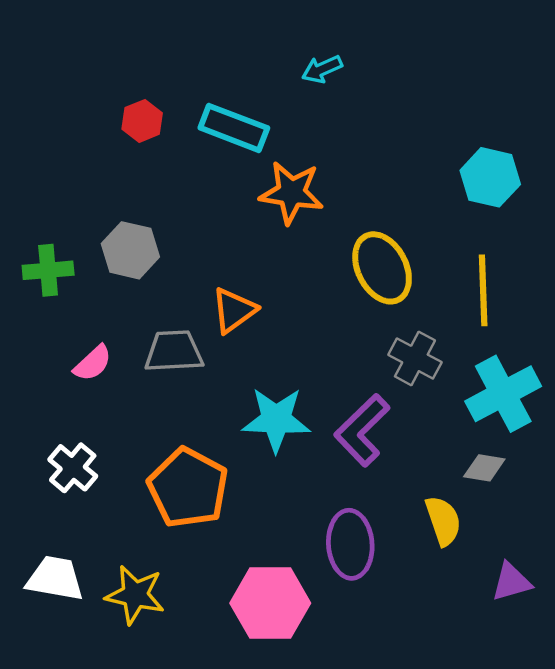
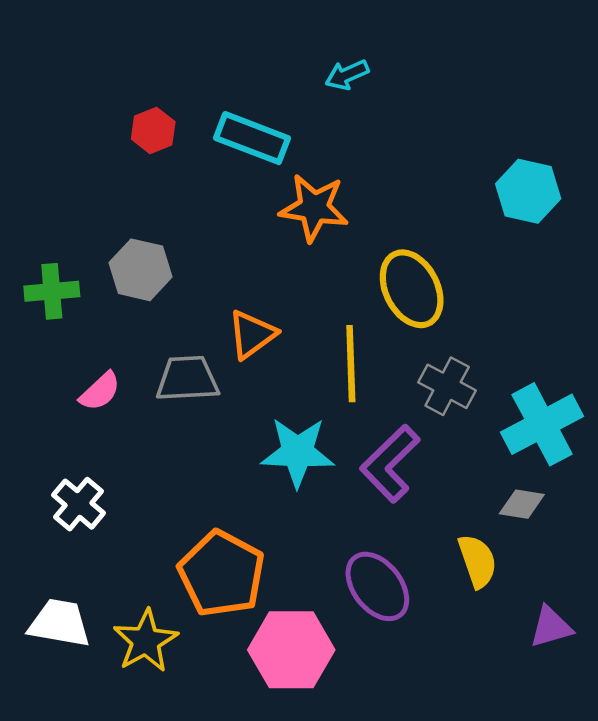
yellow line: (483, 290) -> (351, 364), moved
orange pentagon: (188, 488) -> (222, 574), moved
purple ellipse: (350, 544) -> (377, 586), turned -34
yellow star: (135, 595) -> (146, 641), turned 30

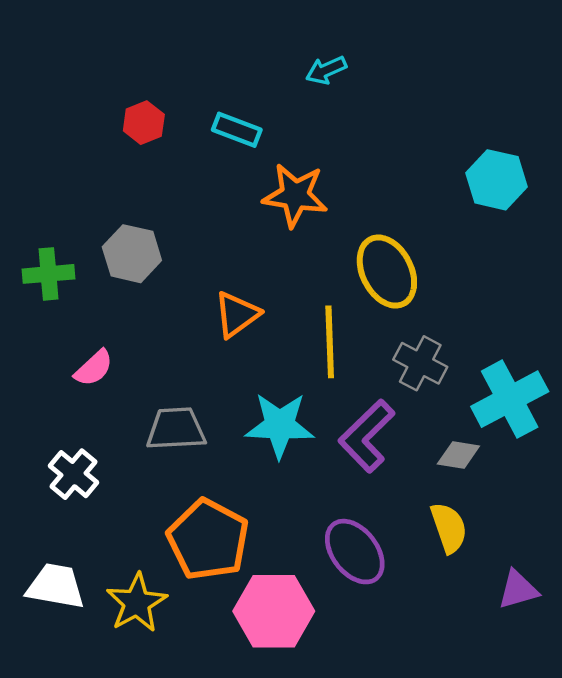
cyan rectangle: (252, 138) -> (237, 130), size x0.7
gray trapezoid: (187, 379) -> (176, 429), moved
gray diamond: (522, 504) -> (458, 455), moved

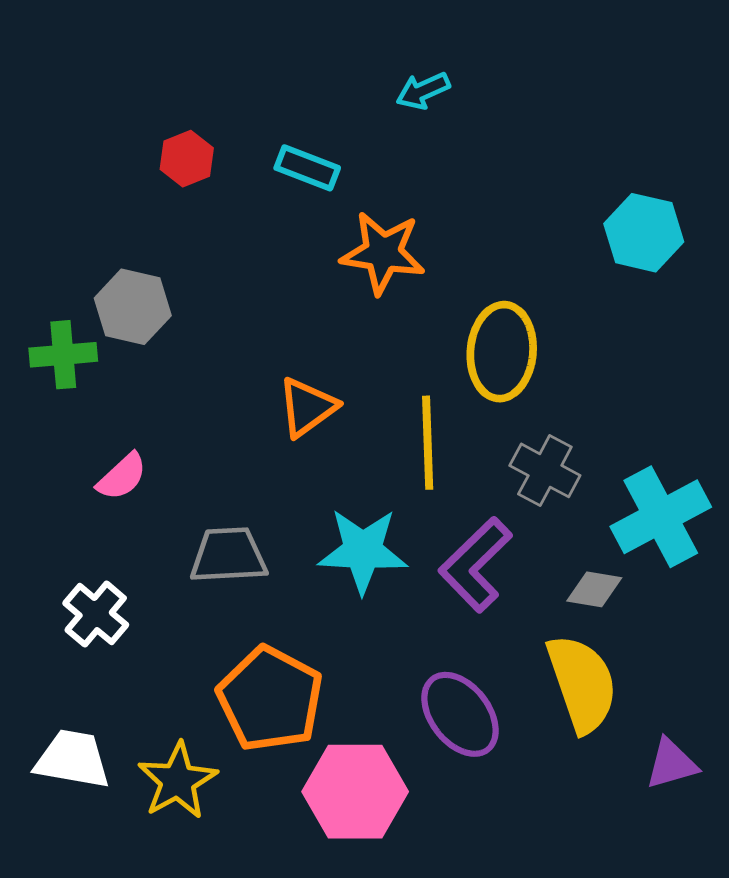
gray hexagon: (132, 254) -> (133, 307), moved
yellow ellipse: (387, 272) -> (502, 352), turned 32
yellow semicircle: (449, 528) -> (582, 683), size x1.5

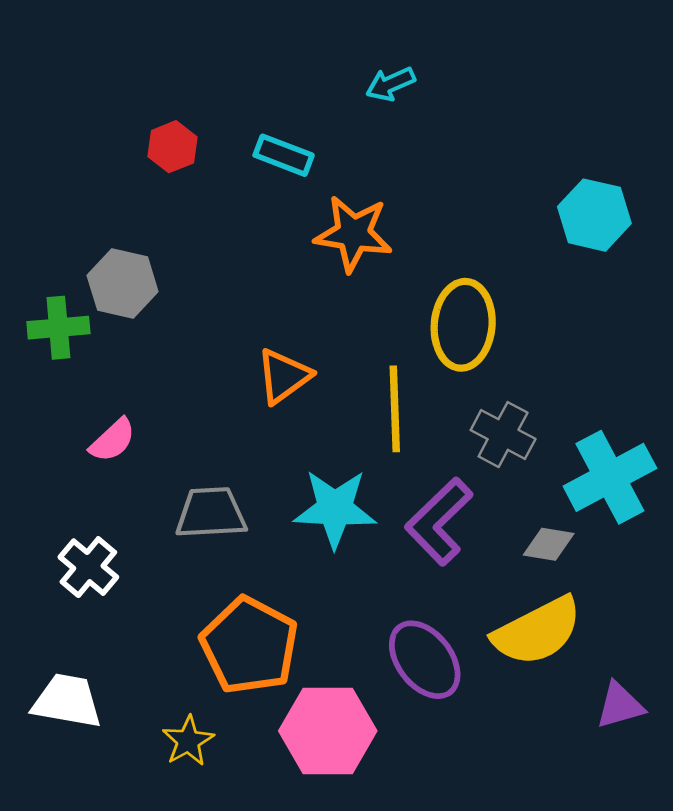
yellow semicircle: (582, 683) -> (537, 631), turned 82
yellow star: (178, 781) -> (188, 741), moved, size x0.7

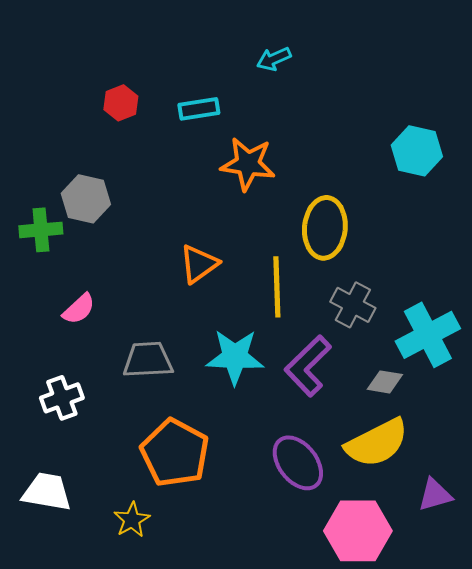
cyan rectangle: (284, 155) -> (199, 109), turned -30
white cross: (88, 567) -> (62, 398), turned 30
pink hexagon: (328, 731) -> (358, 531), moved

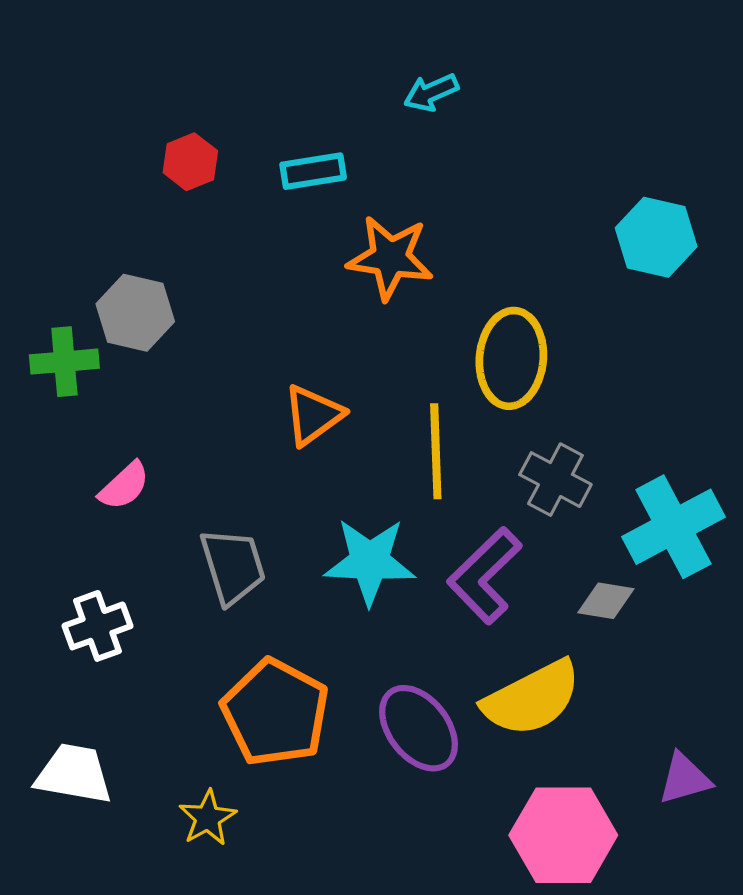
gray trapezoid: (148, 360) -> (233, 566), turned 76
yellow semicircle: (377, 443) -> (532, 698), moved
purple ellipse: (298, 463) -> (419, 728), moved

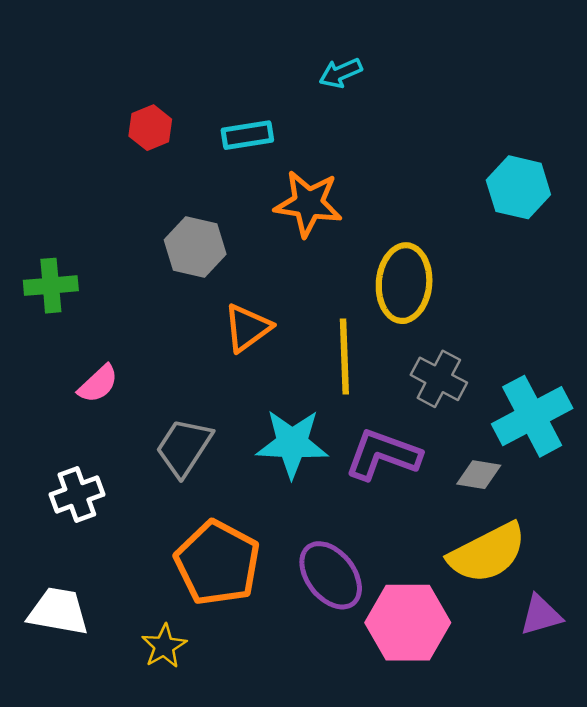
gray hexagon: (135, 313) -> (195, 247), moved
gray trapezoid: (233, 566) -> (184, 447), turned -130
purple L-shape: (485, 576) -> (383, 455), turned 64
yellow semicircle: (532, 698) -> (487, 553), moved
pink hexagon: (563, 835) -> (408, 623), moved

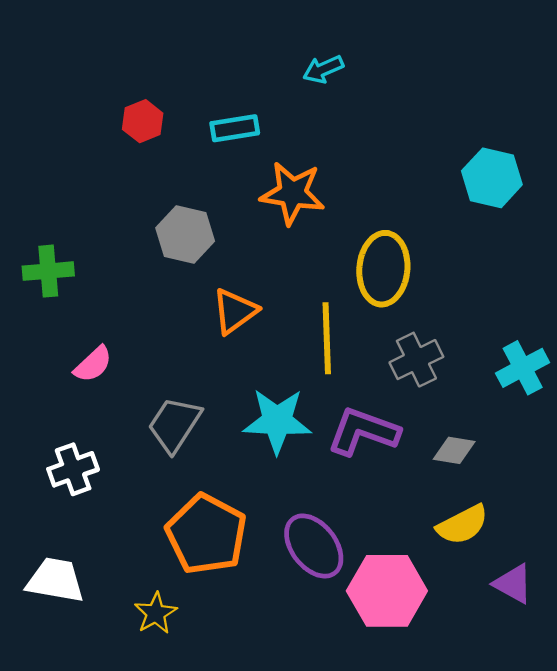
gray cross: (439, 379) -> (416, 360), turned 36
cyan cross: (532, 416) -> (523, 368), moved, size x0.7
yellow semicircle: (487, 553) -> (462, 525), size x0.7
purple triangle: (541, 615) -> (513, 584), turned 45

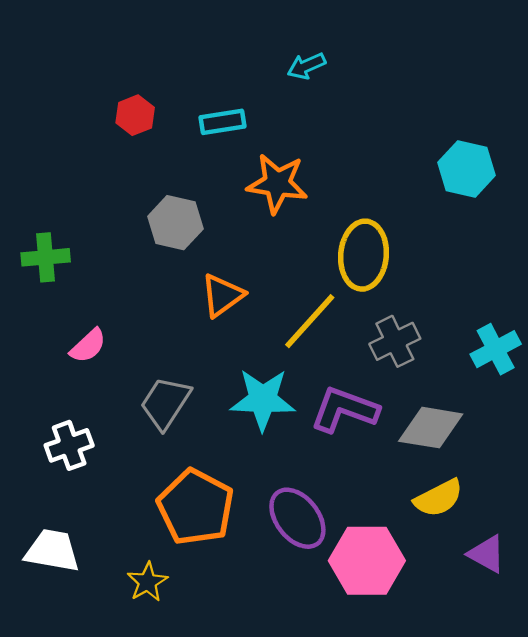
yellow line: (327, 338) -> (310, 321), turned 44
gray diamond: (454, 450) -> (431, 428), size x1.6

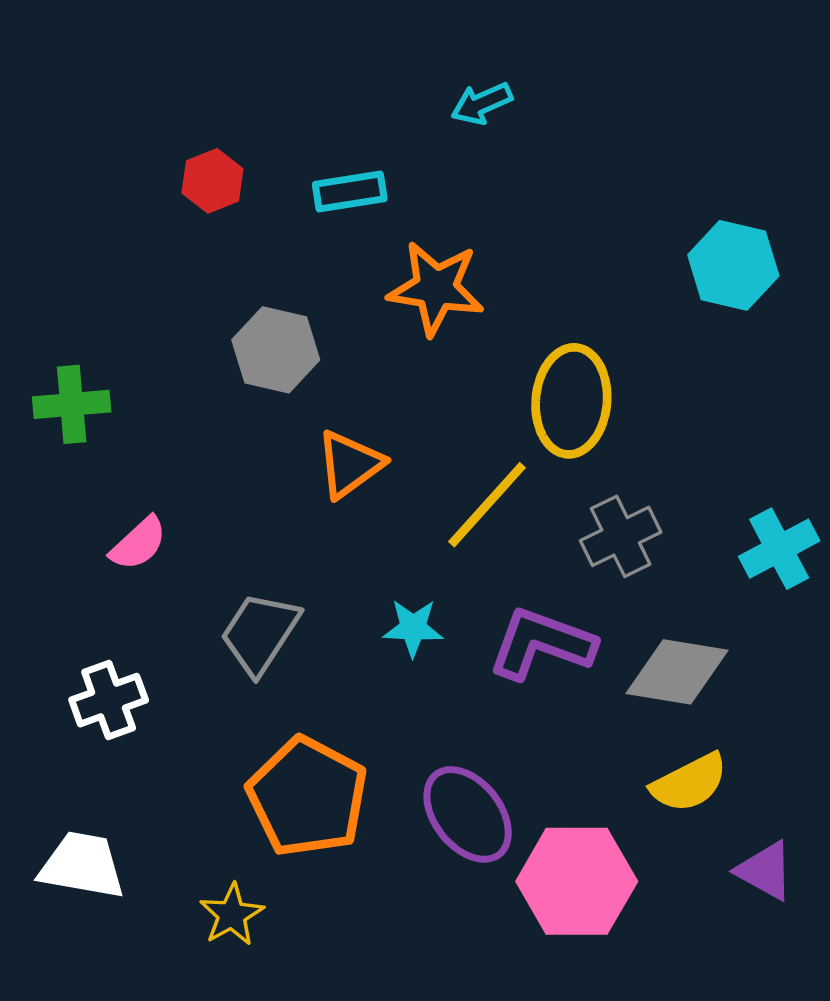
cyan star: (263, 400) -> (413, 628), size x0.6

